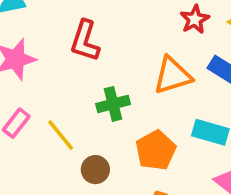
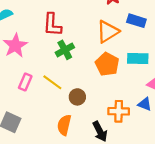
green cross: (113, 104) -> (65, 50), moved
orange pentagon: (156, 150) -> (107, 64), moved

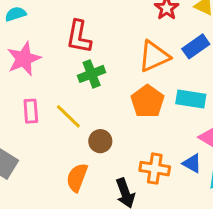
blue rectangle: (136, 21) -> (196, 46), turned -60
pink rectangle: (25, 82) -> (31, 111), turned -35

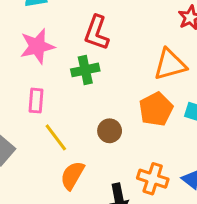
green cross: (92, 74) -> (85, 70), moved
yellow line: (68, 116) -> (56, 137), moved
brown circle: (100, 141) -> (110, 131), moved

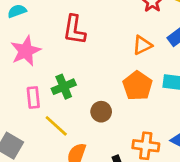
orange triangle: (170, 64) -> (142, 45), size x0.7
green cross: (85, 70) -> (64, 87), moved

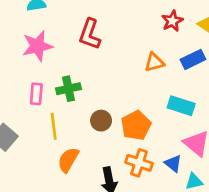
orange pentagon: (137, 86) -> (136, 125), moved
yellow line: (56, 126) -> (54, 126), turned 30

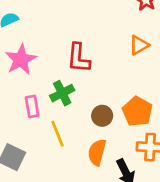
red L-shape: (90, 34) -> (78, 58), moved
orange semicircle: (68, 160) -> (97, 152), moved

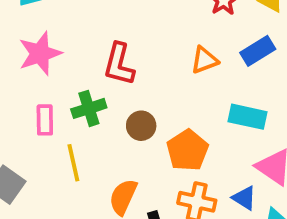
brown circle: (102, 116) -> (141, 126), moved

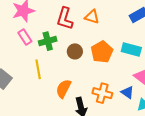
orange triangle: (204, 60) -> (92, 17), moved, turned 35
pink rectangle: (45, 120) -> (25, 37), moved, turned -35
orange pentagon: (187, 150) -> (102, 52), moved

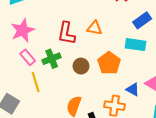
cyan rectangle: (131, 49) -> (136, 45), moved
yellow line: (38, 69) -> (36, 82), moved
blue triangle: (127, 92) -> (133, 89), moved

